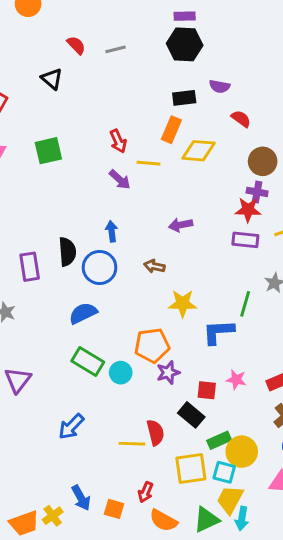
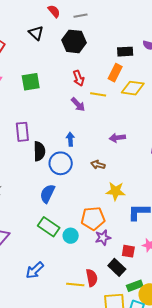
black hexagon: (185, 44) -> (74, 41), moved
purple rectangle: (30, 267) -> (22, 132), moved
blue semicircle: (83, 313) -> (47, 194), turned -42

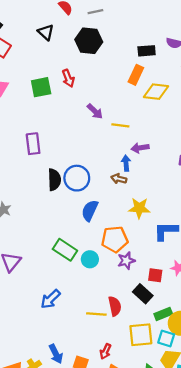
red arrow: (79, 78) -> (68, 78), moved
yellow line: (98, 94) -> (120, 125), moved
blue arrow: (70, 139) -> (126, 163), moved
black semicircle: (39, 151) -> (54, 180), moved
blue semicircle: (47, 194) -> (90, 211), moved

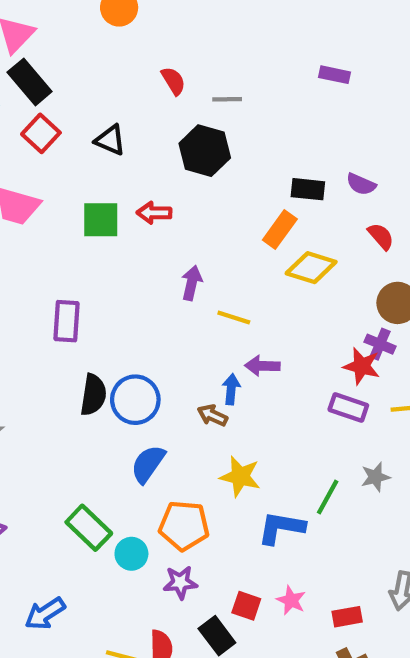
black triangle: (46, 32) -> (110, 140), moved, turned -30
red arrow: (68, 78) -> (154, 213), turned 102
purple arrow: (95, 111) -> (192, 283), turned -132
purple star: (126, 261) -> (180, 582), moved

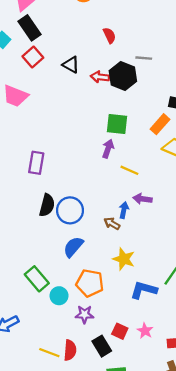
gray line: (227, 99) -> (144, 58), moved
red arrow: (154, 213) -> (100, 77), moved
green square: (101, 220) -> (117, 124), moved

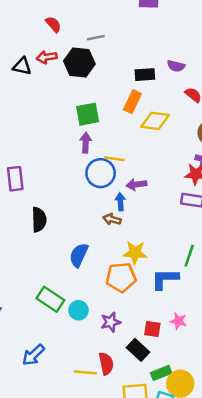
red arrow: (100, 77) -> (47, 57), moved
blue circle: (70, 210) -> (101, 173), moved
orange pentagon: (90, 283) -> (121, 277), moved

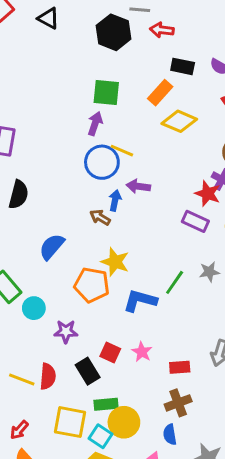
red arrow: (47, 57) -> (162, 30), moved

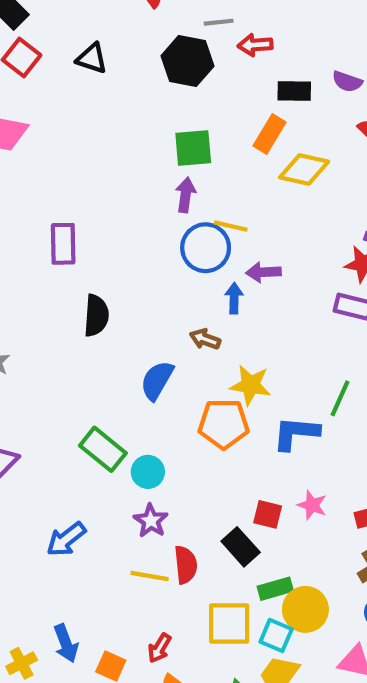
brown arrow: (100, 217) -> (205, 339), moved
purple star: (66, 331) -> (151, 521), moved, turned -30

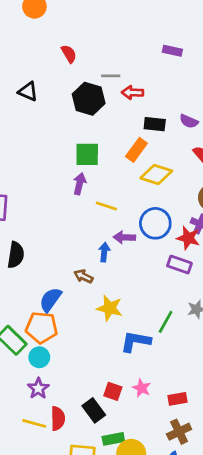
blue circle: (206, 248) -> (155, 223), moved
orange pentagon: (224, 424) -> (42, 328), moved

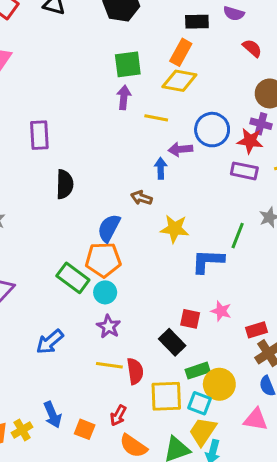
yellow diamond: (156, 174) -> (179, 81), moved
red rectangle: (177, 399) -> (256, 330), moved
red semicircle: (58, 418) -> (135, 371), moved

